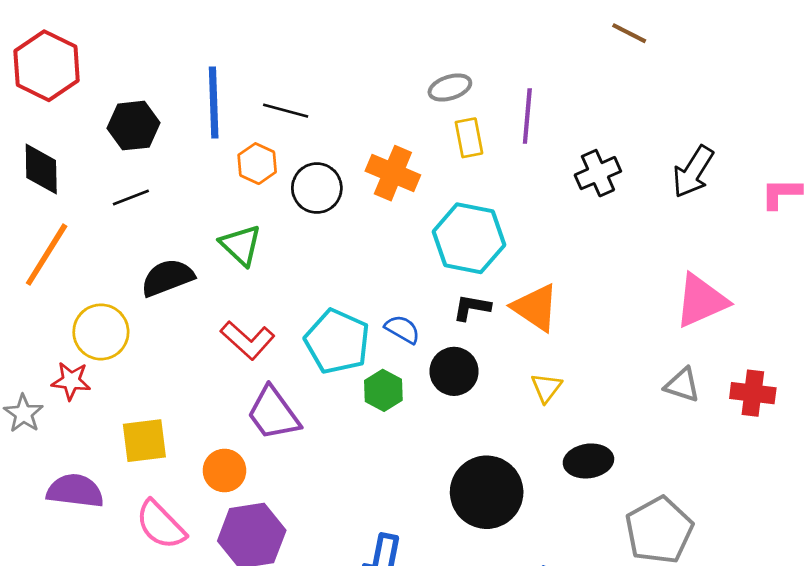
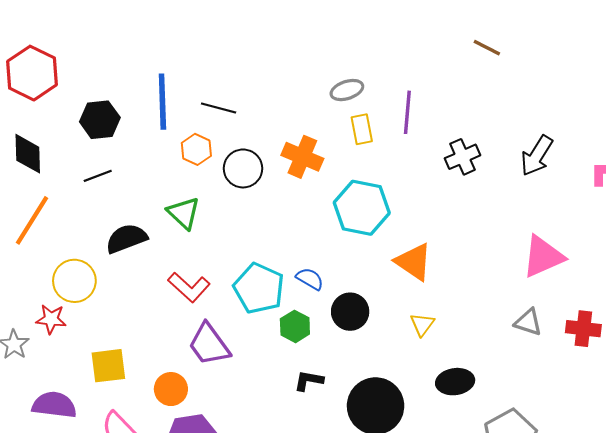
black L-shape: (472, 308) -> (309, 381), moved

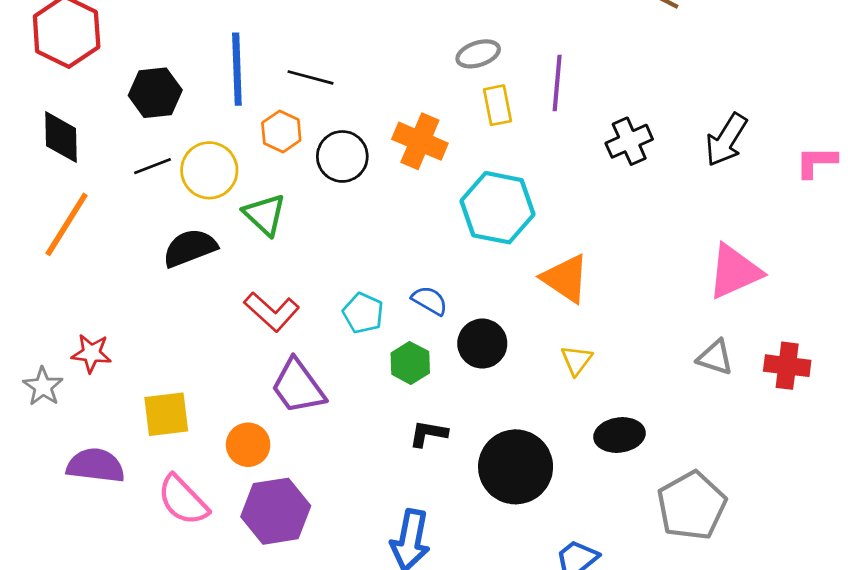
yellow circle: (74, 281) -> (209, 170), moved
cyan pentagon: (259, 288) -> (363, 313), size x0.6

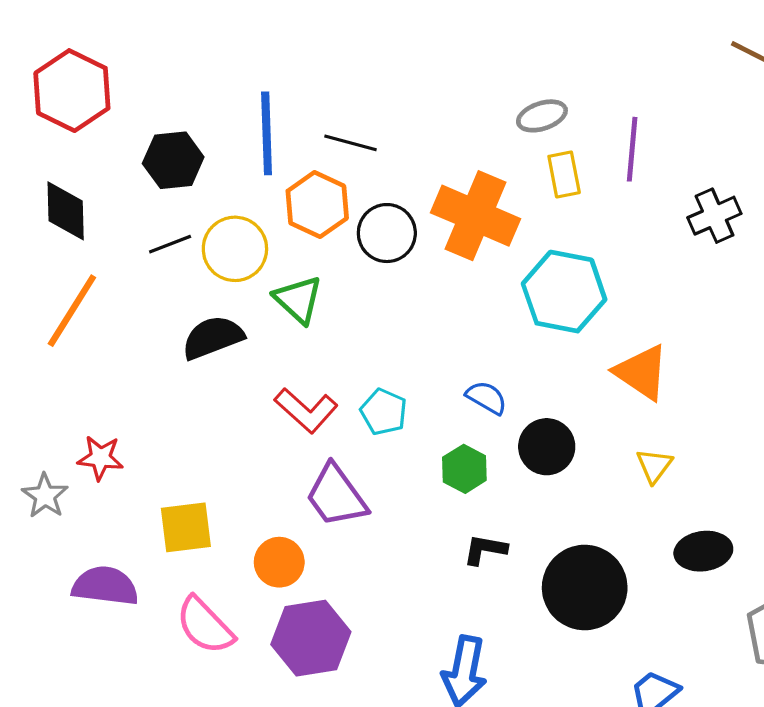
orange hexagon: (281, 131) -> (317, 205), size x1.4
orange cross: (420, 141) -> (475, 216), size x1.4
cyan pentagon: (363, 313) -> (384, 412), moved

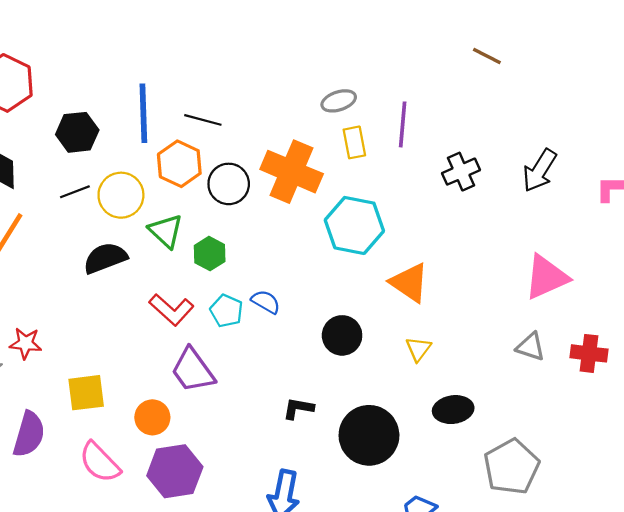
blue semicircle: (487, 398) -> (266, 302), moved
green hexagon: (464, 469) -> (210, 254), moved
purple semicircle: (105, 586) -> (29, 434), turned 99

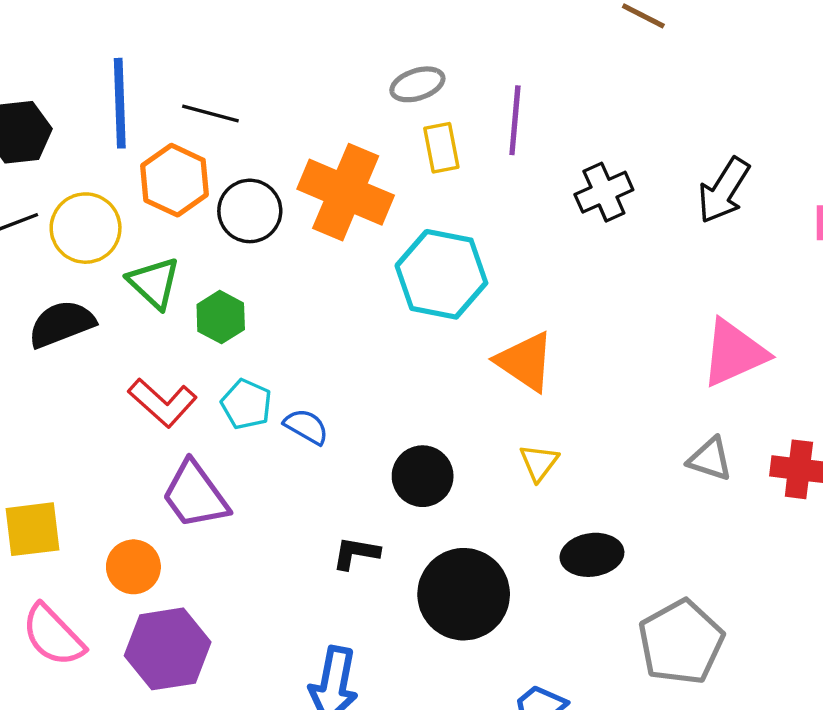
blue semicircle: (266, 302) -> (306, 427), moved
black circle: (342, 335) -> (423, 476), moved

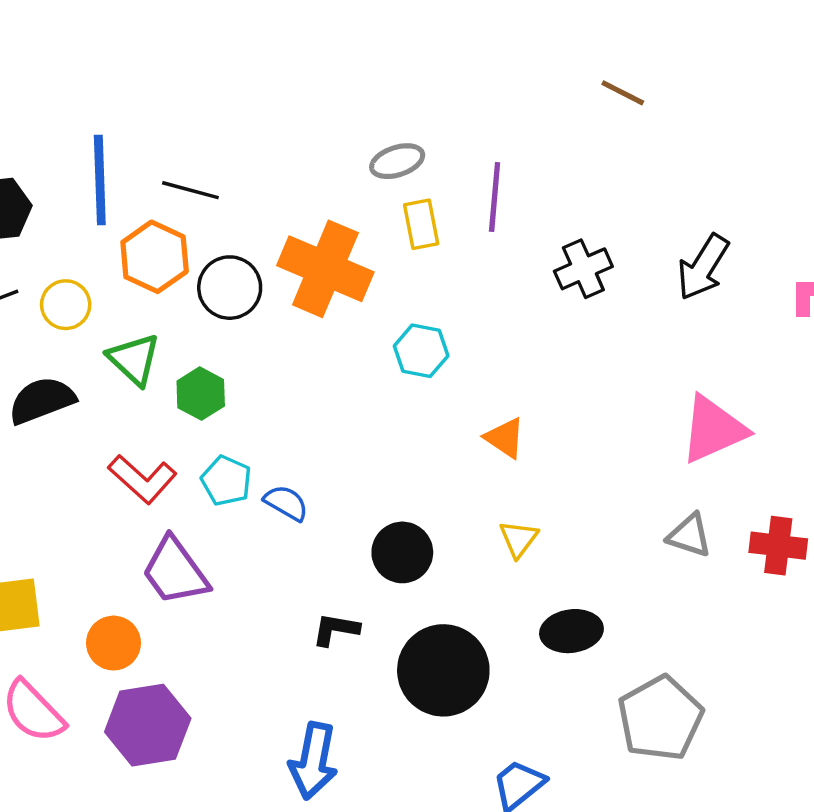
yellow circle: (86, 228) -> (66, 305), size x0.7
cyan hexagon: (441, 274) -> (421, 351), size x0.6
orange triangle: (525, 362) -> (505, 438), size x0.7

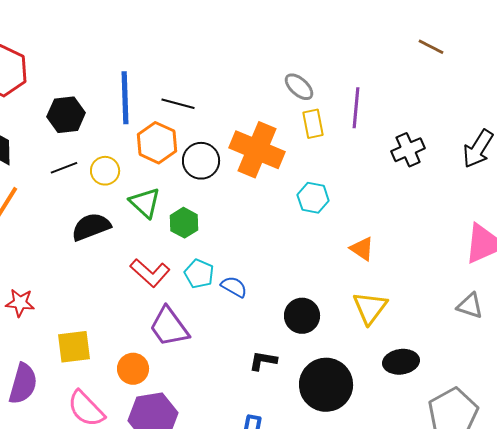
gray ellipse: (397, 161) -> (299, 87), turned 60
yellow triangle: (519, 539) -> (370, 308), size x1.5

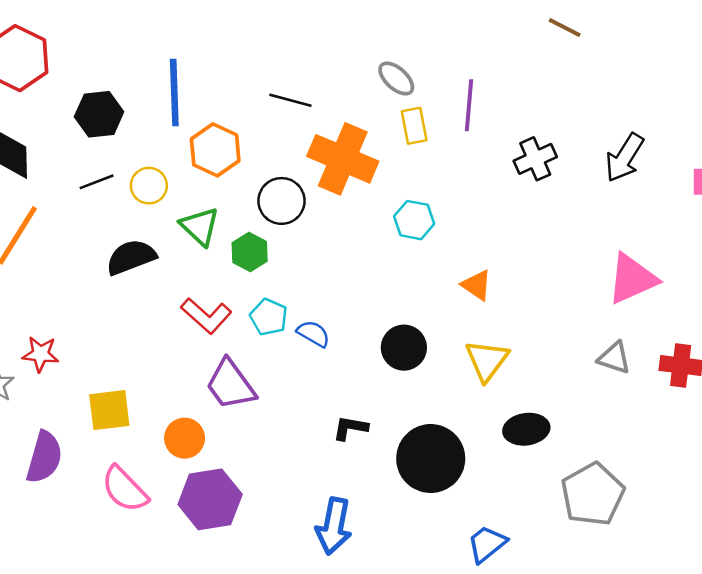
black line: (178, 104) -> (290, 100), moved
black circle: (201, 161) -> (281, 201), moved
black circle: (302, 316) -> (404, 348), moved

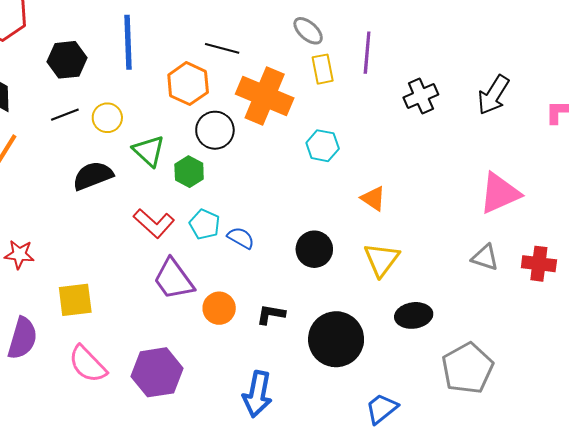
orange hexagon: (215, 150) -> (188, 84), moved
orange circle: (185, 438) -> (219, 308), moved

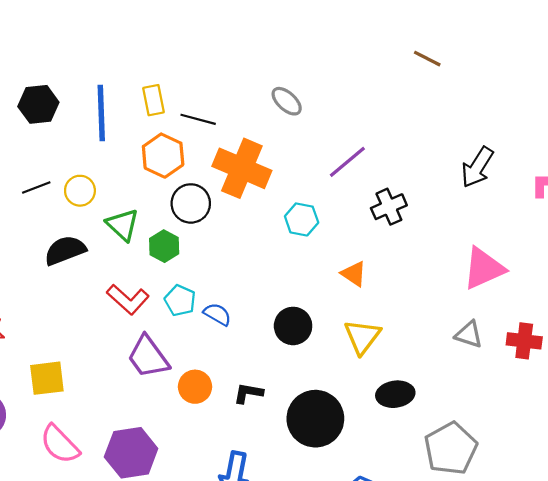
purple line: (367, 53) -> (347, 162), moved, turned 45
black hexagon: (67, 60) -> (38, 104), moved
yellow rectangle: (323, 69) -> (153, 100), moved
black cross: (421, 96) -> (389, 207), moved

